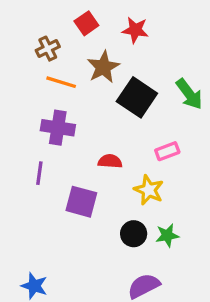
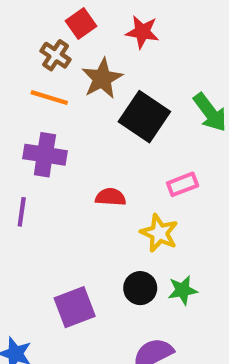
brown cross: (48, 49) -> (56, 55), moved, turned -30
purple square: (81, 202) -> (75, 307), moved, turned -36

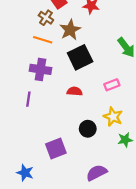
black square: (144, 117) -> (80, 57), moved, turned 30
yellow star: (159, 233) -> (113, 117), moved
black circle: (140, 288) -> (88, 129), moved
green star: (183, 290) -> (125, 140), moved

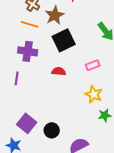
black circle: (88, 129) -> (52, 130), moved
purple square: (56, 149) -> (27, 123), moved, turned -30

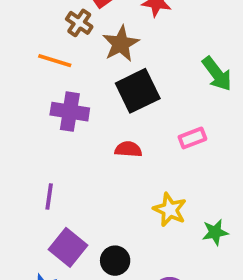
orange line: (30, 24) -> (55, 61), moved
purple line: (17, 78) -> (49, 196), moved
yellow star: (94, 94) -> (170, 210), moved

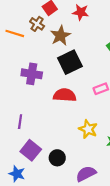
orange line: (55, 61) -> (15, 33), moved
red semicircle: (128, 149) -> (65, 95), size x1.5

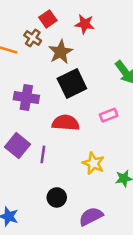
purple line: (20, 122) -> (43, 154), moved
purple square: (31, 150) -> (18, 146), moved

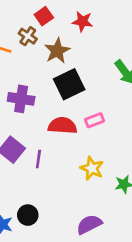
pink rectangle: (109, 115) -> (95, 120), moved
black circle: (57, 197) -> (28, 215), moved

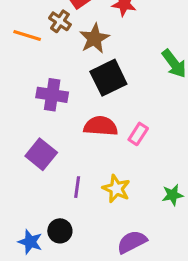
pink rectangle: (95, 120) -> (138, 134), moved, turned -36
purple line: (38, 159) -> (77, 187), moved
yellow star: (92, 168) -> (116, 189), moved

